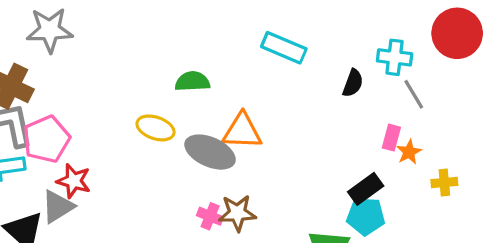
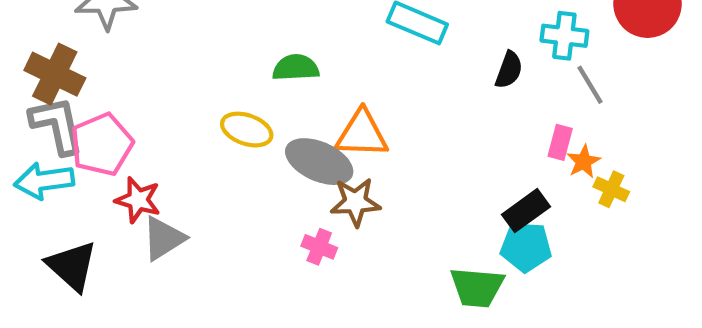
yellow cross: (444, 182) -> (611, 189), moved, turned 30
gray triangle: (58, 207) -> (164, 238), moved
brown star: (237, 213) -> (355, 202), moved

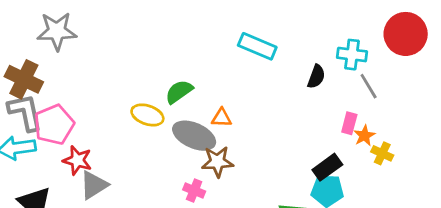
green semicircle: (296, 68) -> (179, 92), moved, turned -32
orange triangle: (362, 134) -> (222, 118), size x0.6

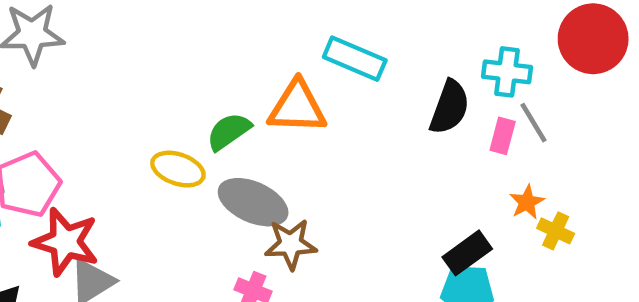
black semicircle: (316, 77) -> (450, 107), size x1.4
orange triangle: (222, 118) -> (297, 107), moved, size x1.8
pink rectangle: (349, 123) -> (503, 136), moved
red star: (77, 160) -> (65, 242), size x1.4

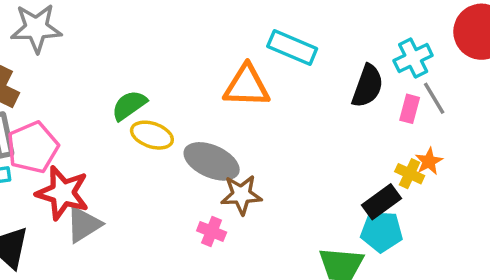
cyan cross: (507, 72) -> (413, 58), turned -33
green semicircle: (229, 132) -> (129, 105), moved
yellow cross: (556, 231) -> (410, 174), moved

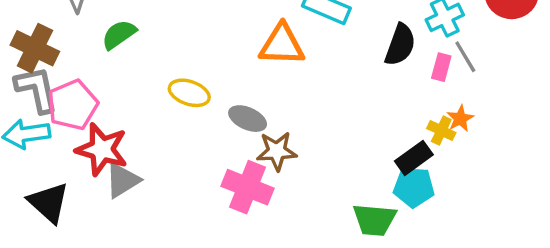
green semicircle: (129, 105) -> (119, 35), moved
gray ellipse: (212, 161) -> (248, 119), size x0.7
pink cross: (212, 231) -> (248, 187), size x1.8

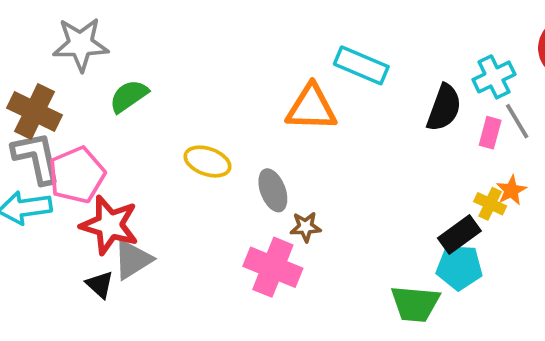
gray ellipse: (248, 119) -> (273, 190), turned 45
brown star: (277, 151) -> (306, 227), size x0.7
black triangle: (49, 203) -> (100, 285), moved, size x0.6

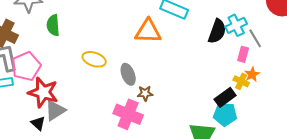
cyan cross: (494, 77) -> (236, 25), moved
green semicircle: (129, 96) -> (53, 25), turned -60
pink rectangle: (490, 133) -> (243, 54), moved

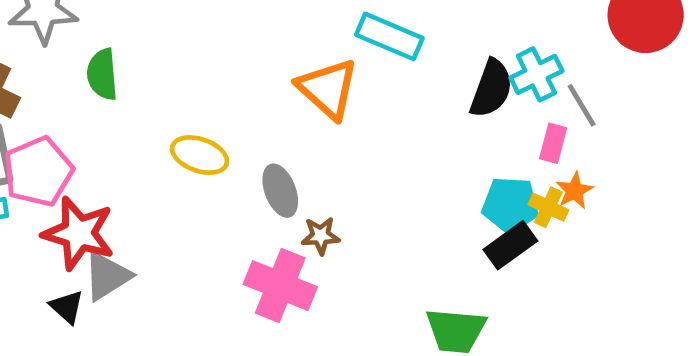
orange triangle: (148, 31) -> (328, 89), turned 40
cyan pentagon: (225, 114) -> (510, 205), moved

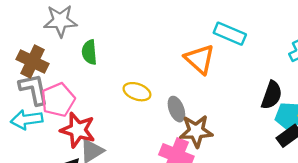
black semicircle: (491, 89) -> (272, 95), moved
brown star: (321, 236) -> (196, 131), size x1.8

